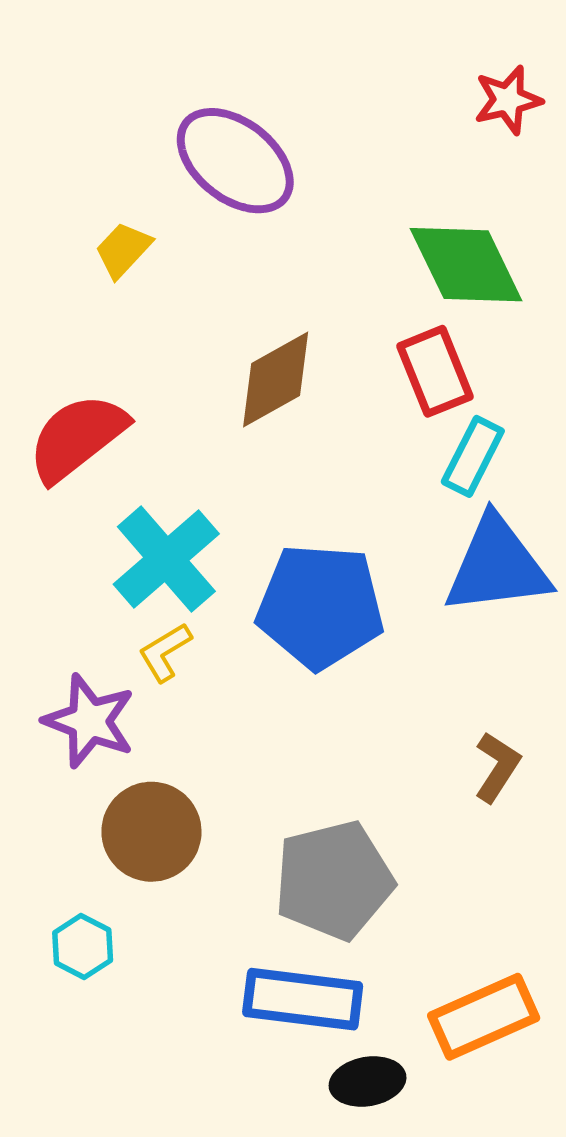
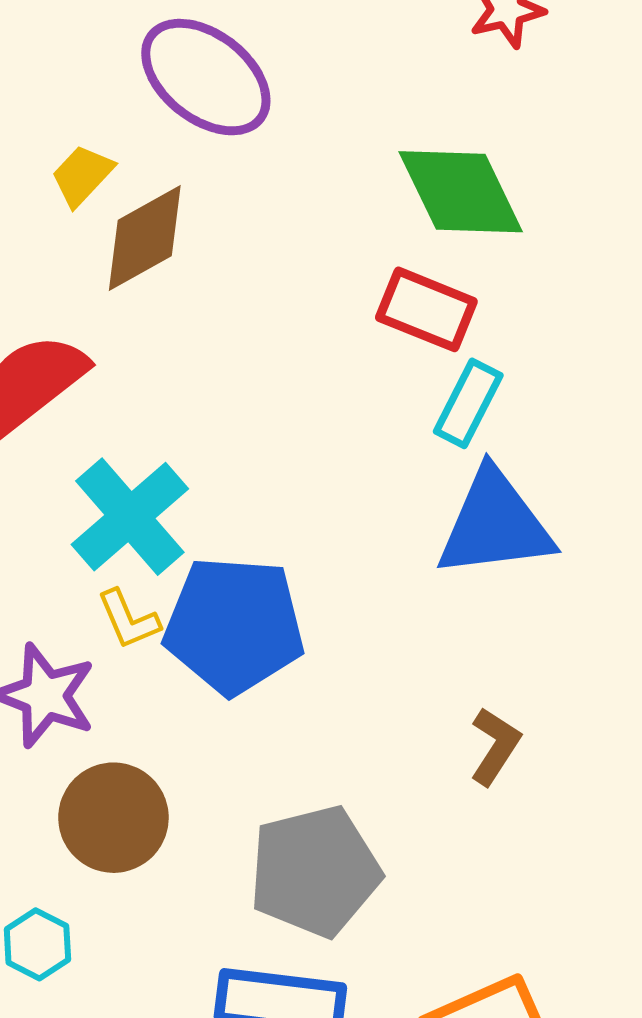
red rectangle: (435, 371) -> (426, 309), turned -46
brown diamond: (276, 379) -> (145, 238), moved
blue pentagon: (320, 606) -> (234, 625), moved
yellow L-shape: (165, 652) -> (128, 619), turned -82

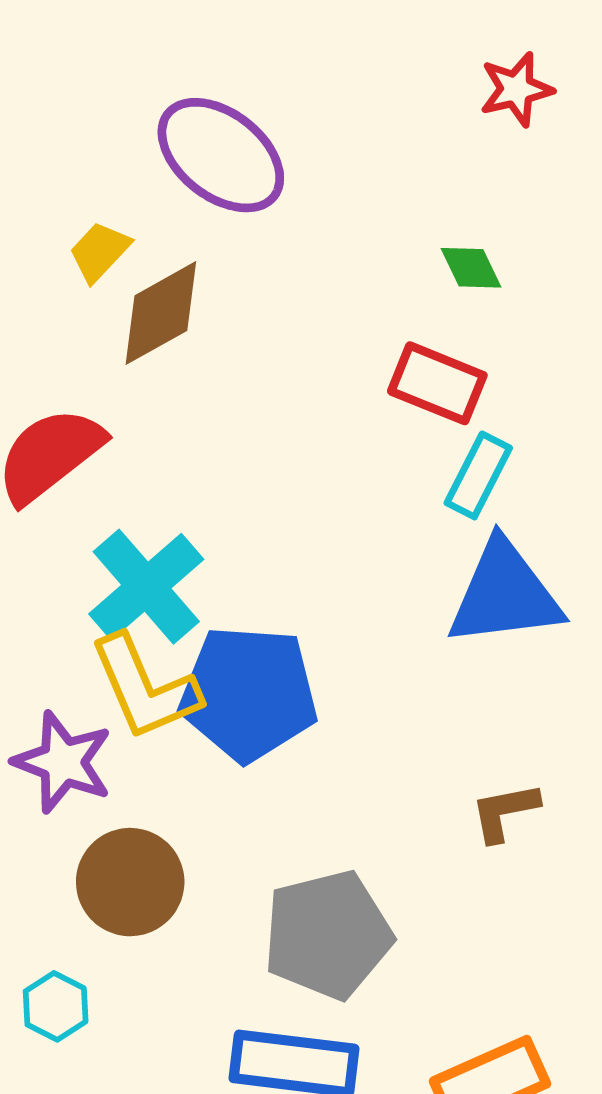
green diamond: (461, 192) -> (471, 268), size x0.5
yellow L-shape: (128, 619) -> (145, 688), size x1.8
brown L-shape: (495, 746) -> (505, 812), turned -134

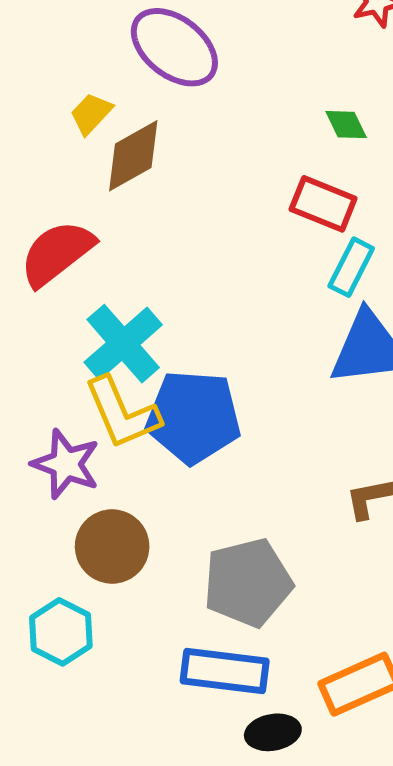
cyan hexagon: (56, 1006) -> (61, 632), size x1.4

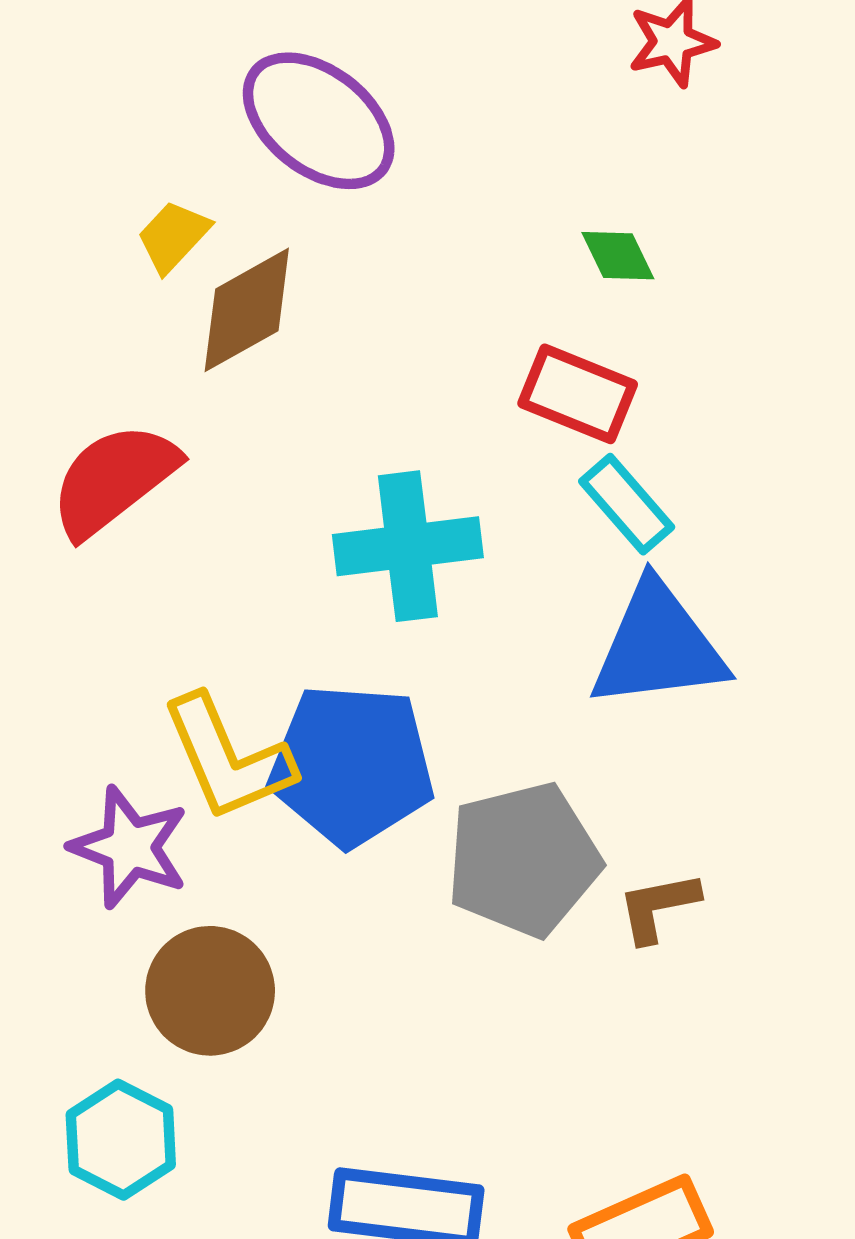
cyan rectangle: (351, 267) -> (627, 504), turned -68
cyan cross: (123, 344) -> (408, 546), moved, turned 34
gray pentagon: (248, 583) -> (523, 860), moved

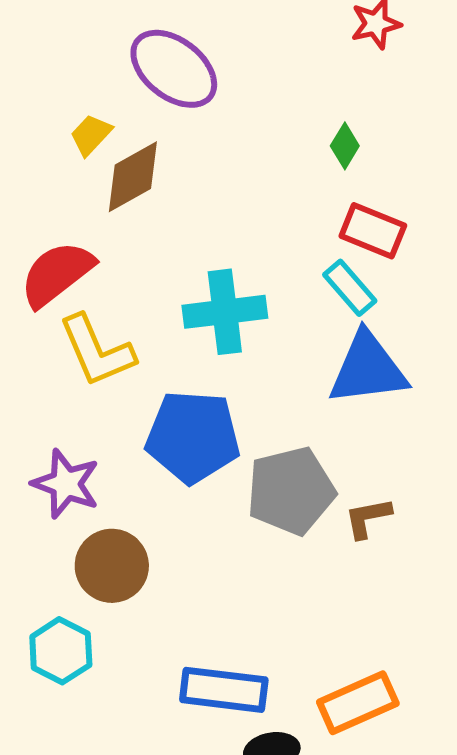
green diamond: (618, 256) -> (345, 146), turned 57
red rectangle: (578, 394) -> (373, 231), moved
yellow L-shape: (228, 758) -> (97, 351), moved

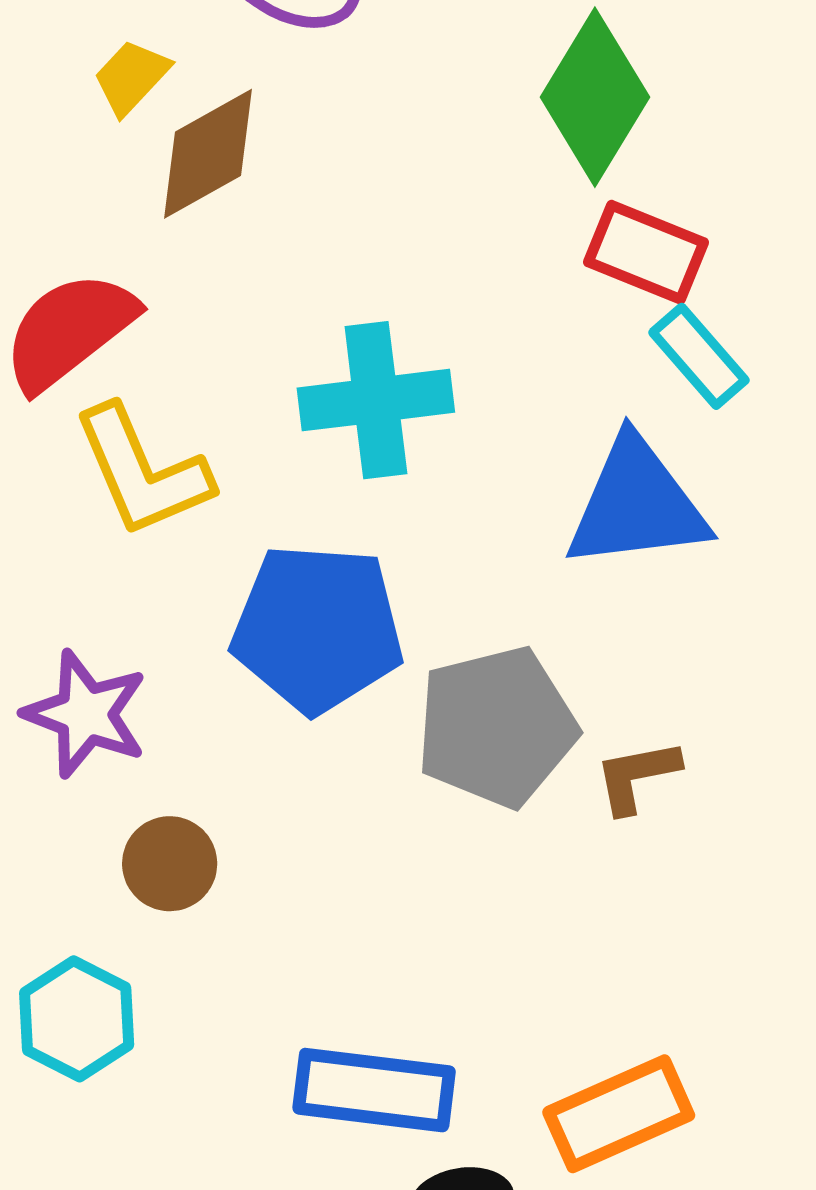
green diamond: (345, 146) -> (595, 97), size x2.0
cyan rectangle: (350, 288) -> (699, 356), moved
brown circle: (112, 566) -> (170, 864), size x0.7

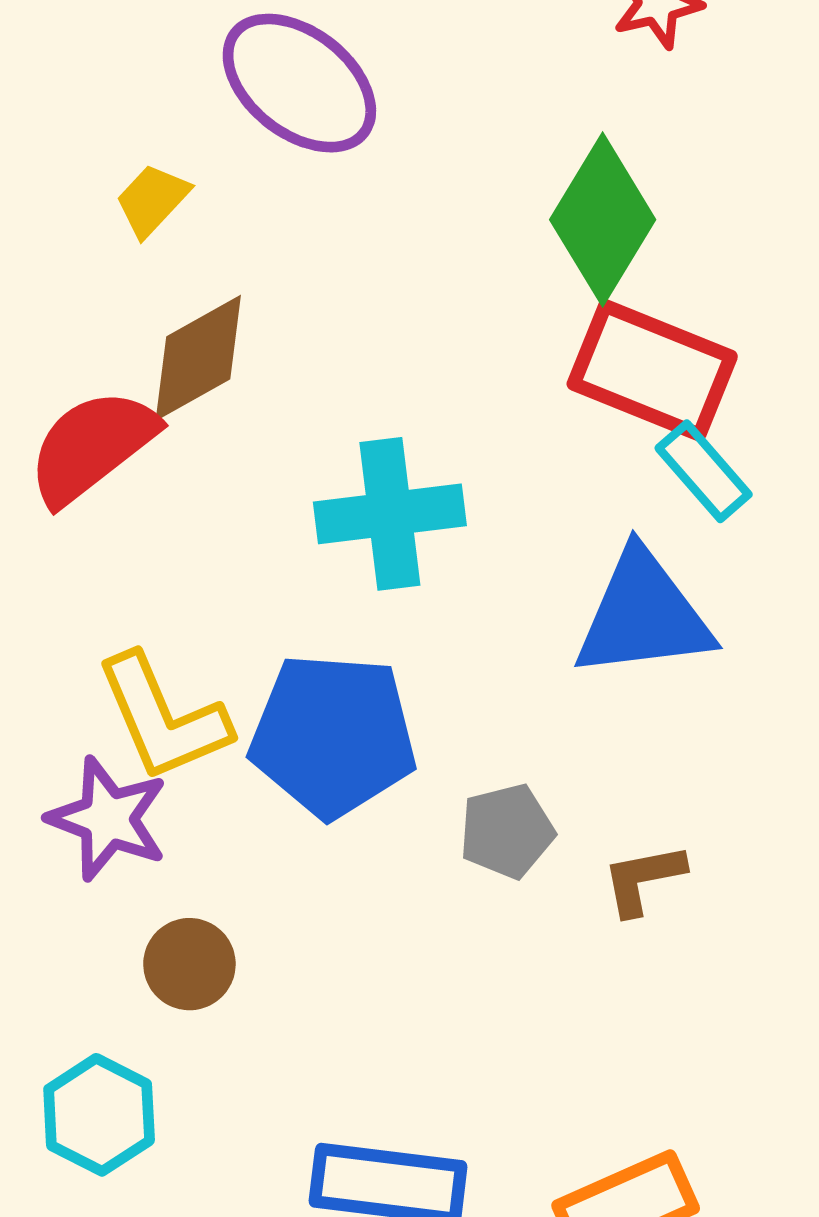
brown diamond: (208, 154) -> (198, 358), moved
red rectangle: (646, 252) -> (652, 370), size x1.4
yellow L-shape: (142, 471) -> (163, 718), moved
gray pentagon: (496, 727) -> (507, 831), size x0.6

